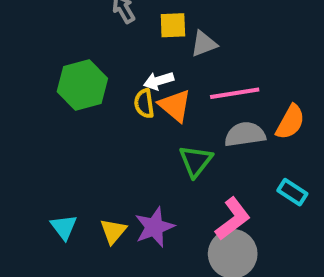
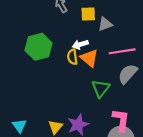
gray semicircle: (245, 134) -> (128, 74), turned -40
pink L-shape: (233, 219) -> (121, 120), turned -45
cyan triangle: (64, 227) -> (19, 126), moved

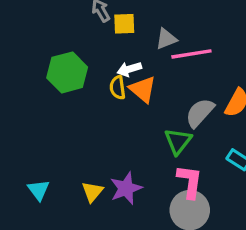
yellow square: (88, 14) -> (124, 24), moved
pink line: (122, 51) -> (191, 54), moved
green triangle: (101, 88) -> (178, 141), moved

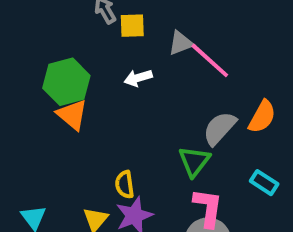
pink line: (191, 54) -> (210, 60), turned 51
yellow semicircle: (118, 88) -> (125, 185), moved
orange triangle: (143, 89) -> (72, 115), moved

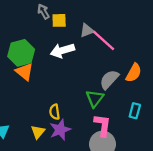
white arrow: (138, 78) -> (62, 51), size x1.5
cyan rectangle: (264, 183) -> (135, 111), turned 72

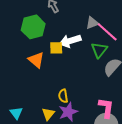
yellow square: (59, 20) -> (56, 48), moved
green hexagon: (21, 53) -> (33, 27), moved
green triangle: (95, 98) -> (99, 50), moved

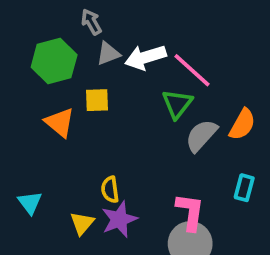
gray triangle: (92, 23) -> (108, 54), moved
white arrow: (70, 41) -> (145, 57), moved
cyan triangle: (16, 113) -> (30, 203), moved

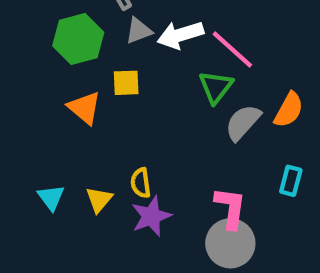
yellow triangle: (82, 223) -> (99, 200), moved

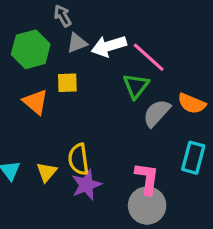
orange semicircle: (289, 110) -> (192, 103), turned 84
cyan rectangle: (291, 181) -> (193, 158), size x1.4
yellow semicircle: (141, 183) -> (79, 159), size x1.4

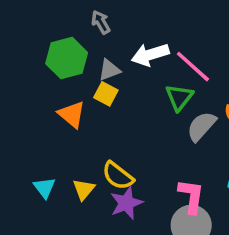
gray triangle: (77, 43) -> (109, 70), moved
yellow square: (67, 83) -> (106, 94), turned 30
yellow semicircle: (79, 159) -> (118, 176), turned -44

